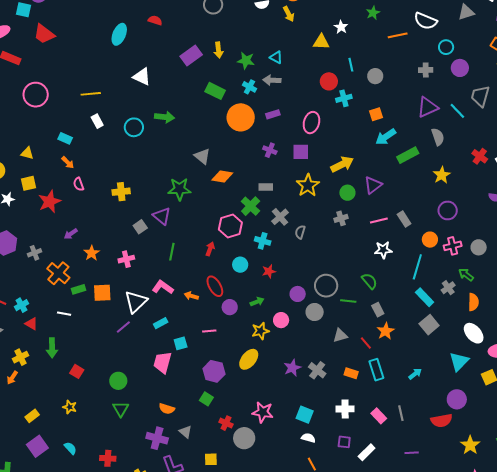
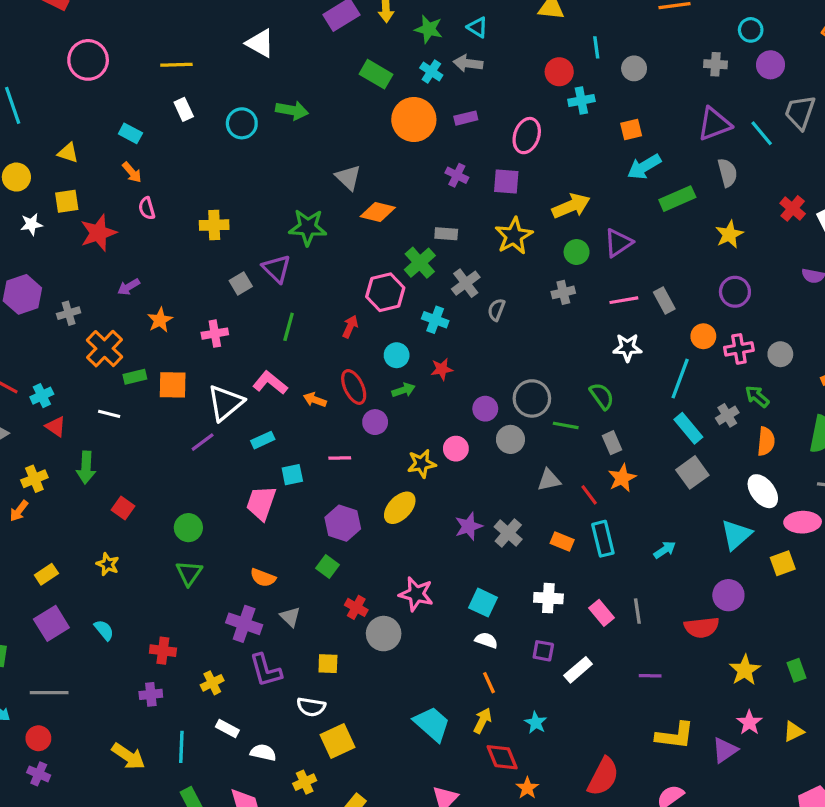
green arrow: (257, 302) -> (403, 390), moved

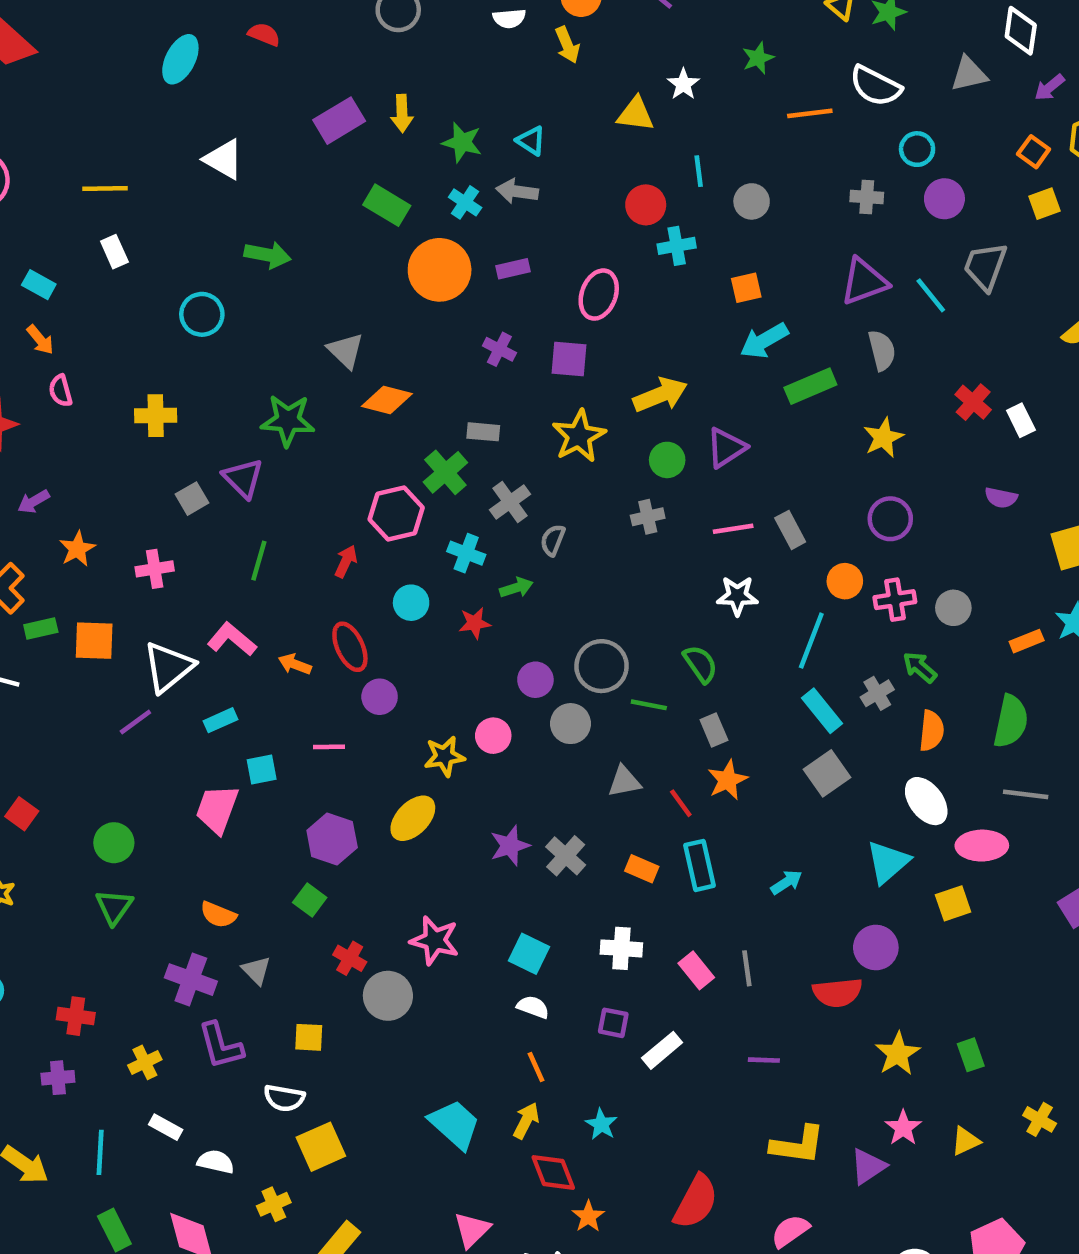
cyan circle: (242, 123) -> (202, 314), moved
green arrow: (403, 390) -> (516, 588), moved

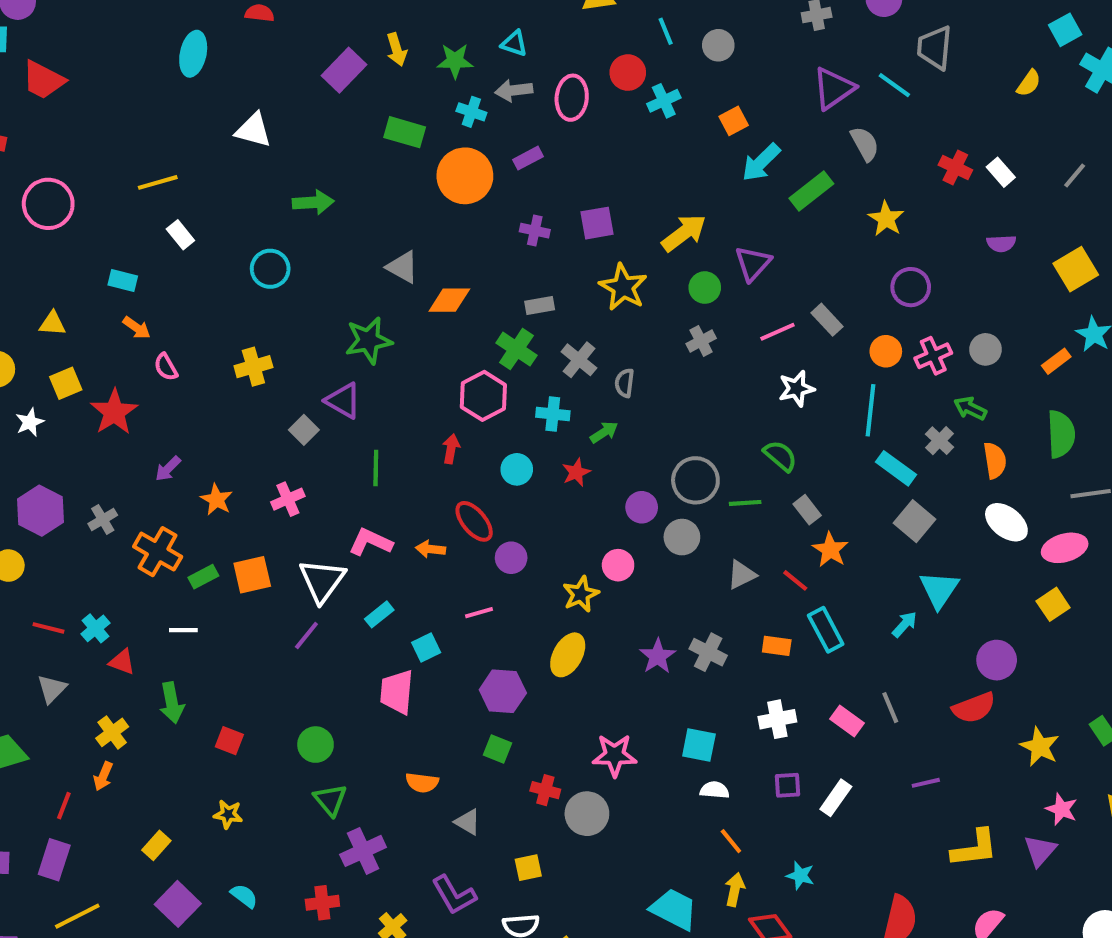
pink ellipse: (599, 295) -> (572, 98), moved
cyan triangle: (888, 862) -> (939, 590), moved
purple cross: (191, 980) -> (363, 851), moved, turned -30

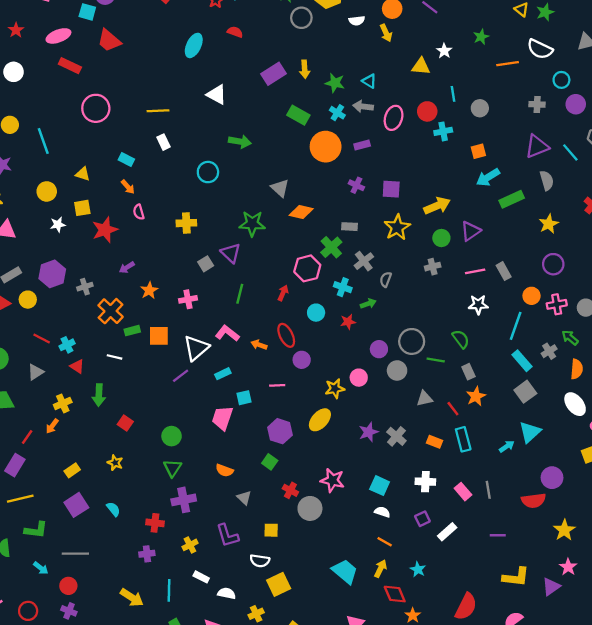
purple square: (787, 785) -> (422, 519), turned -35
orange line: (731, 841) -> (385, 542), turned -35

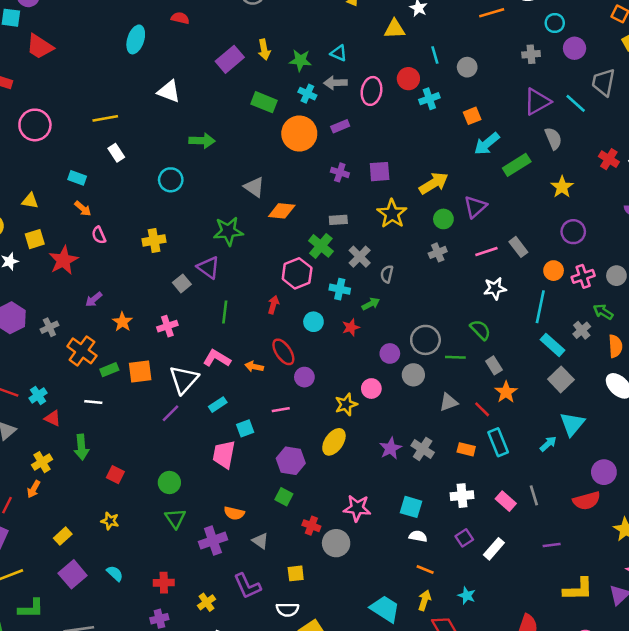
purple cross: (184, 500) -> (213, 541), moved

